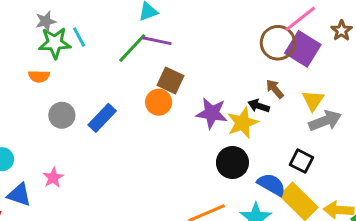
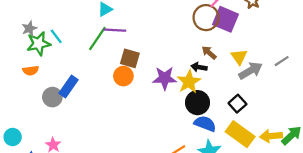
blue rectangle: (102, 118) -> (69, 87), moved
black square: (301, 161) -> (237, 104), turned 30
black circle: (232, 163) -> (197, 103), moved
blue semicircle: (271, 185) -> (205, 124), moved

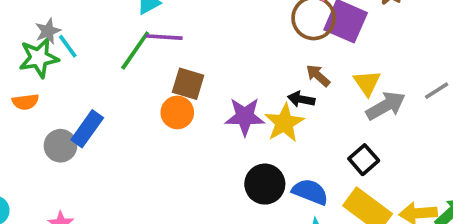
gray star: (29, 28) -> (48, 31), moved
black circle: (197, 103) -> (265, 184), moved

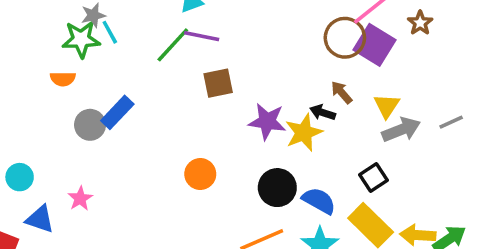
brown square: (188, 84) -> (218, 83), turned -36
orange circle: (177, 112) -> (200, 174), moved

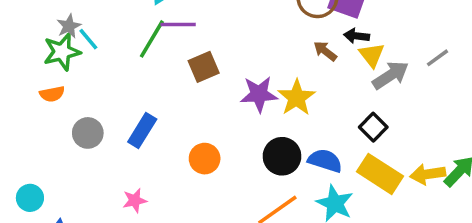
blue rectangle: (117, 112) -> (142, 130), moved
black arrow: (323, 112) -> (357, 36), moved
pink star: (80, 199) -> (135, 200), moved, turned 30

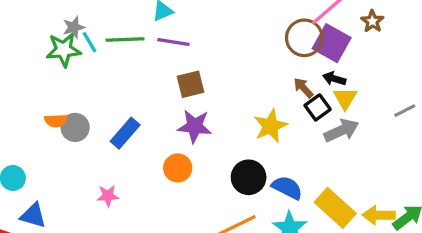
green line: (152, 39) -> (125, 40), moved, turned 48
gray arrow: (391, 75) -> (341, 130), moved
orange semicircle: (52, 94) -> (56, 121), moved
purple star: (259, 94) -> (195, 126), moved
black square: (373, 127) -> (318, 107), moved

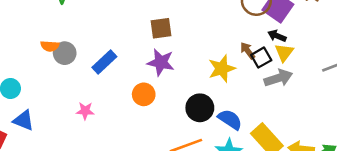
brown arrow: (303, 88) -> (248, 51), moved

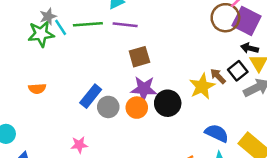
brown arrow: (248, 51) -> (218, 76), moved
gray circle: (65, 53) -> (108, 107), moved
orange circle: (144, 94) -> (137, 108), moved
black circle: (200, 108) -> (168, 103), moved

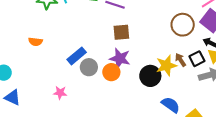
brown circle: (225, 18) -> (183, 25), moved
black circle: (168, 103) -> (150, 76), moved

